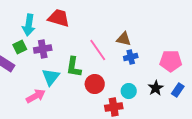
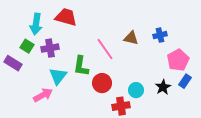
green square: (20, 47) -> (27, 46), turned -32
blue cross: (131, 57) -> (160, 35), moved
pink pentagon: (171, 61) -> (178, 60), turned -30
blue rectangle: (178, 90) -> (185, 81), moved

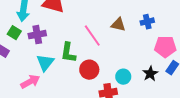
pink pentagon: (178, 60) -> (165, 47), turned 30

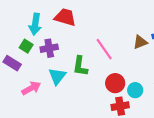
brown triangle: (118, 25) -> (140, 42), moved, turned -35
red circle: (89, 70) -> (115, 83), moved
pink arrow: (30, 82) -> (31, 88), moved

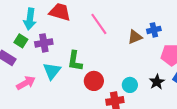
pink line: (104, 49) -> (99, 24), moved
red circle: (115, 83) -> (94, 81), moved

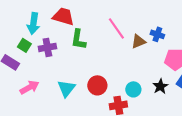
pink line: (99, 24) -> (116, 28), moved
blue cross: (154, 30) -> (157, 34), turned 32
green L-shape: (75, 61) -> (78, 39), moved
cyan triangle: (52, 71) -> (66, 88), moved

